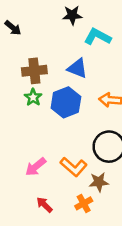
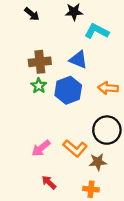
black arrow: (13, 28) -> (32, 14), moved
orange cross: (84, 203) -> (91, 189), moved, turned 35

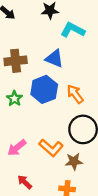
green star: (39, 86) -> (14, 99), moved
orange arrow: (108, 88) -> (75, 94), moved, turned 48

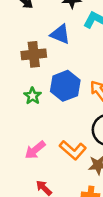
blue triangle: (54, 59) -> (60, 34), moved

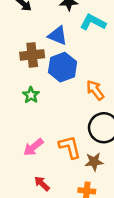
blue hexagon: (65, 86) -> (63, 67), moved
orange L-shape: (73, 150) -> (70, 147), turned -145

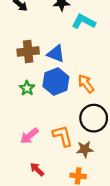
blue triangle: (58, 36) -> (56, 54), moved
blue hexagon: (63, 67) -> (56, 81), moved

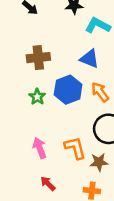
blue triangle: (56, 54) -> (89, 59), moved
pink arrow: (29, 136) -> (40, 148), turned 108

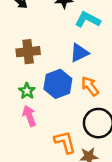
blue triangle: (89, 59) -> (79, 53), turned -48
pink arrow: (40, 148) -> (29, 116), moved

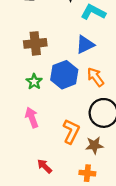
pink arrow: (29, 116) -> (32, 118), moved
orange L-shape: (65, 142) -> (71, 131), turned 40

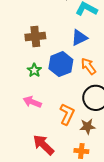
pink arrow: (32, 118) -> (32, 102), turned -48
red arrow: (45, 166) -> (44, 145), size x1.6

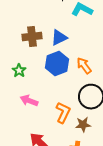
blue triangle: (79, 38) -> (59, 38), moved
green star: (34, 70) -> (19, 71), moved

